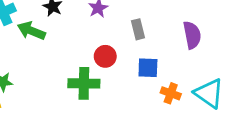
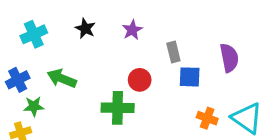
green arrow: (31, 31) -> (62, 78), moved
blue square: (148, 68) -> (190, 77), moved

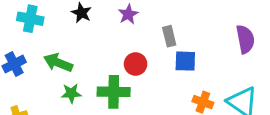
cyan cross: (34, 34) -> (30, 19), turned 35
purple semicircle: (229, 58) -> (245, 39), moved
green star: (34, 106) -> (71, 93), moved

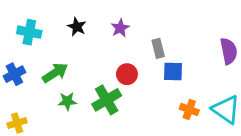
green arrow: (58, 63) -> (55, 73), turned 125
green cross: (114, 92) -> (107, 100), turned -32

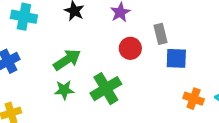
green arrow: (55, 73) -> (67, 60), moved
red circle: (127, 74) -> (130, 48), moved

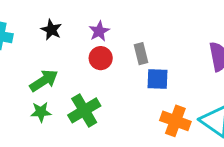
red circle: (130, 48) -> (101, 58), moved
orange cross: (194, 99) -> (175, 121), size x1.4

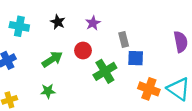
red circle: (101, 58) -> (83, 50), moved
green cross: (84, 110) -> (105, 71), moved
green star: (41, 112) -> (48, 91), moved

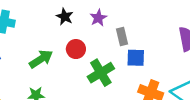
black star: (58, 22) -> (65, 17), moved
purple star: (93, 23) -> (98, 18), moved

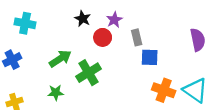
red circle: (76, 49) -> (103, 37), moved
green cross: (101, 73) -> (88, 73), moved

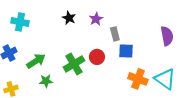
red circle: (103, 37) -> (97, 57), moved
green arrow: (60, 59) -> (36, 61), moved

